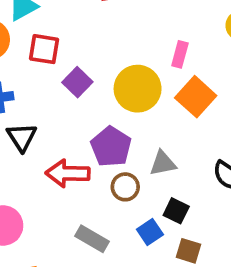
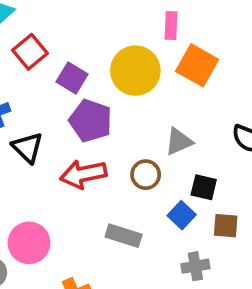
red square: (44, 49) -> (30, 52), turned -36
purple pentagon: (111, 147) -> (91, 121), moved

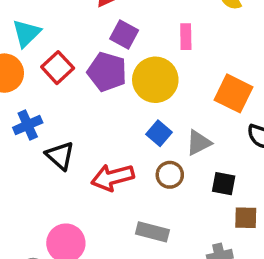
orange square: (197, 65) -> (233, 93), moved
purple square: (72, 78) -> (124, 35), moved
purple pentagon: (91, 121) -> (107, 72), moved
blue square: (182, 215) -> (159, 133), moved

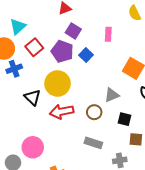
yellow circle: (155, 80) -> (58, 84), moved
blue cross: (28, 125) -> (14, 69), moved
blue square: (159, 133) -> (86, 55), moved
gray rectangle: (152, 232) -> (93, 143), moved

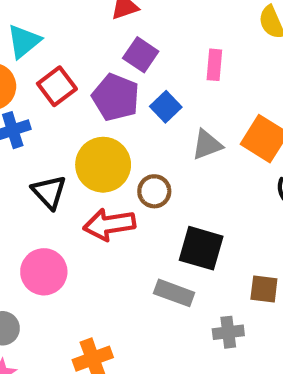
gray triangle: (112, 95) -> (207, 145), moved
brown circle: (94, 112) -> (154, 191), moved
black square: (124, 119) -> (201, 248), moved, size x1.5
pink circle: (33, 147) -> (44, 272), moved

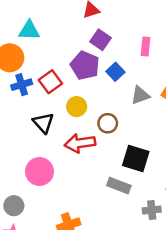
cyan triangle: (24, 41) -> (29, 31), turned 40
red square: (57, 86) -> (50, 82), moved
yellow circle: (103, 165) -> (77, 107), size x0.6

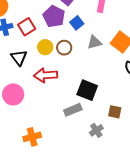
brown circle: (108, 123) -> (64, 48), moved
gray rectangle: (119, 186) -> (73, 110), turned -48
gray cross: (152, 210) -> (96, 130), turned -32

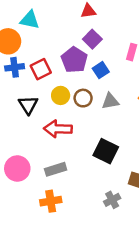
gray triangle: (94, 42) -> (110, 101), moved
pink circle: (13, 94) -> (17, 168), moved
gray rectangle: (73, 110) -> (56, 169), moved
orange cross: (32, 137) -> (51, 201), moved

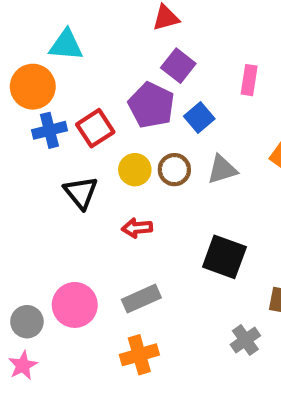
red arrow: (58, 129) -> (137, 228), size x0.6

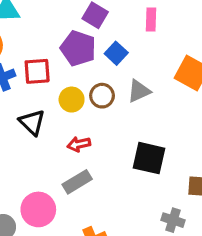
red square: (95, 128) -> (37, 71), turned 36
gray rectangle: (141, 299) -> (77, 182), moved
gray cross: (245, 340) -> (173, 220), turned -30

